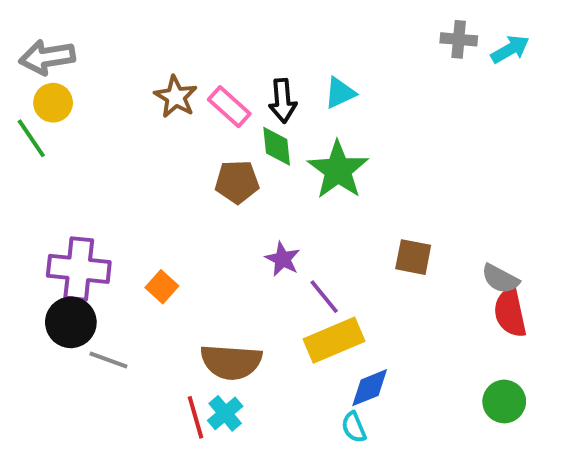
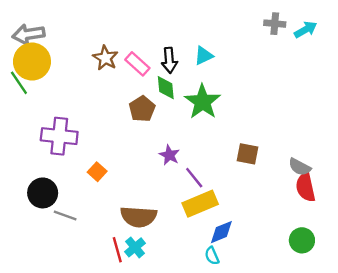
yellow circle: (53, 103) -> (32, 62), size x1.6
brown pentagon: (237, 182) -> (142, 109), turned -30
purple cross: (79, 269) -> (59, 136), moved

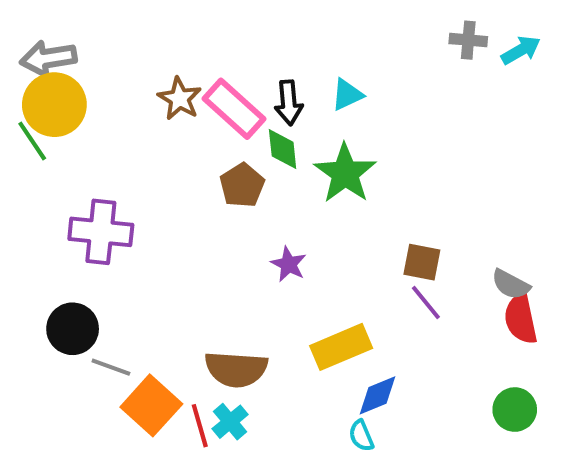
pink rectangle: (137, 64) -> (234, 109), size x1.4
orange square: (97, 172) -> (151, 405), moved, size x1.8
purple line: (194, 178) -> (426, 303), moved

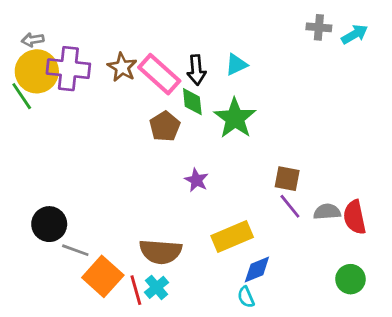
gray arrow: (48, 58) -> (33, 40), size x0.6
purple cross: (101, 232) -> (68, 69), moved
gray semicircle: (511, 284) -> (327, 212), moved, turned 148

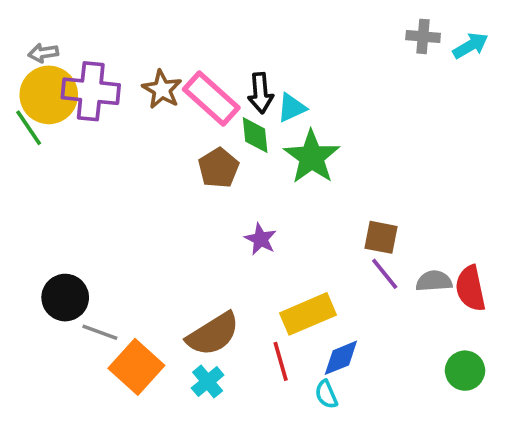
cyan triangle: (236, 65) -> (292, 108), moved
brown semicircle: (161, 252) -> (213, 334), turned -36
red line: (136, 290) -> (281, 361), moved

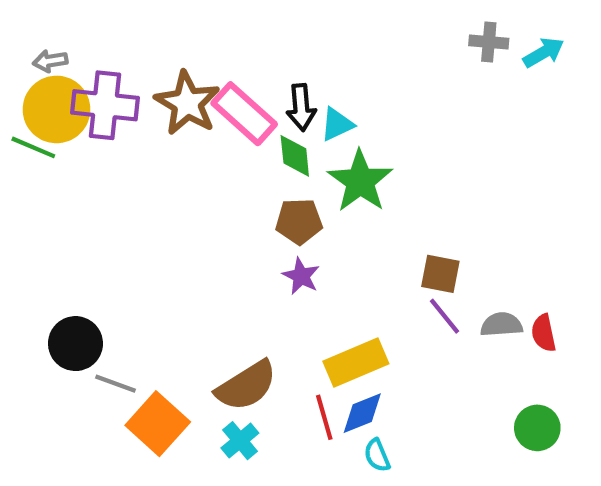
brown star: (162, 89) -> (187, 103), size x1.4
green line: (29, 128) -> (33, 147), turned -33
brown pentagon: (219, 168) -> (299, 221), moved, turned 30
red semicircle: (470, 288) -> (544, 333), size x0.7
blue diamond: (341, 358) -> (362, 413), moved

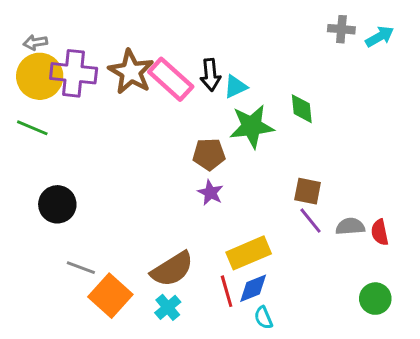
green line: (33, 147) -> (32, 128), moved
green diamond: (295, 156) -> (302, 109), moved
green star: (360, 181) -> (252, 126), turned 30
black circle: (75, 344) -> (57, 204), moved

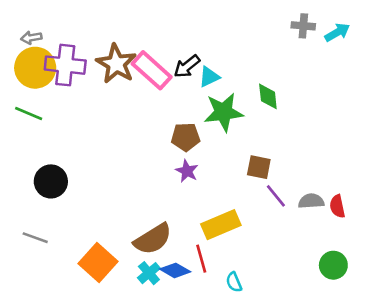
black arrow: (210, 75) -> (187, 66), turned 56
brown square: (308, 191) -> (259, 167), moved
gray line: (81, 268) -> (35, 238), moved
blue diamond: (253, 288) -> (175, 270), moved, turned 52

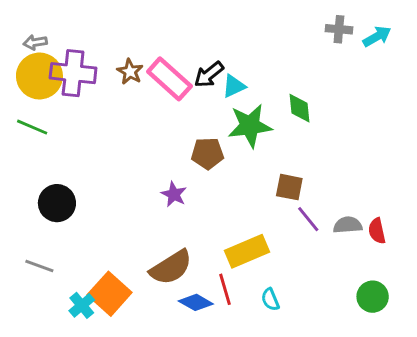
brown star: (116, 64) -> (130, 72), size x0.6
purple star: (187, 171) -> (174, 194), moved
cyan cross: (149, 273) -> (82, 305), moved
cyan semicircle: (234, 282) -> (270, 300), moved

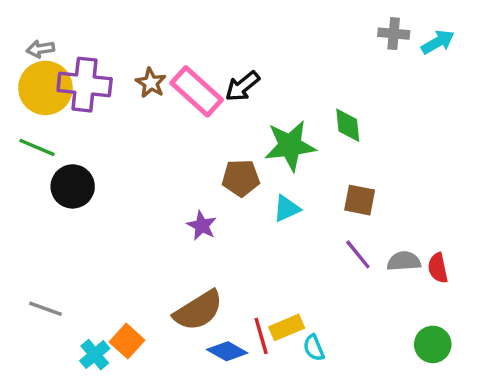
cyan triangle: (234, 86) -> (287, 209), moved
brown square: (289, 187) -> (360, 200), moved
black circle: (57, 203) -> (73, 186), moved
yellow rectangle: (247, 251) -> (287, 327), moved, size x0.7
orange square: (110, 294) -> (127, 341), size x0.7

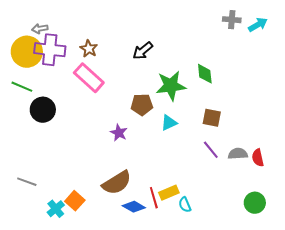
gray arrow: (40, 49) -> (40, 29), moved
pink rectangle: (197, 91) -> (89, 78), moved

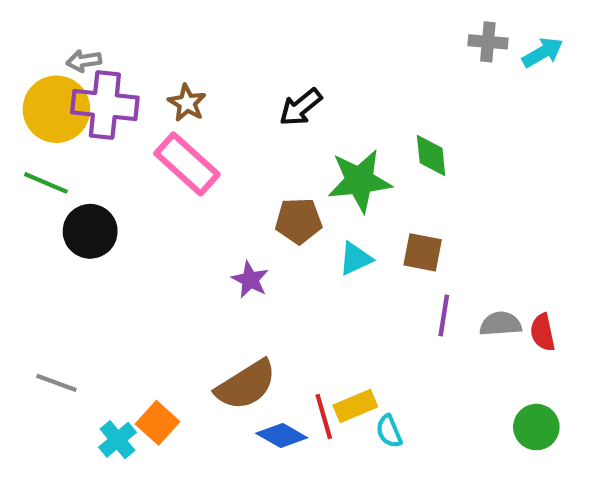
brown square: (212, 118) -> (423, 252), moved
purple line: (211, 150) -> (444, 315), turned 48

